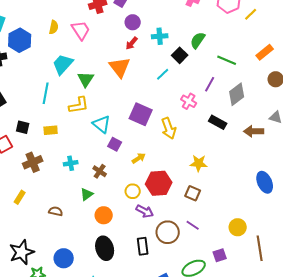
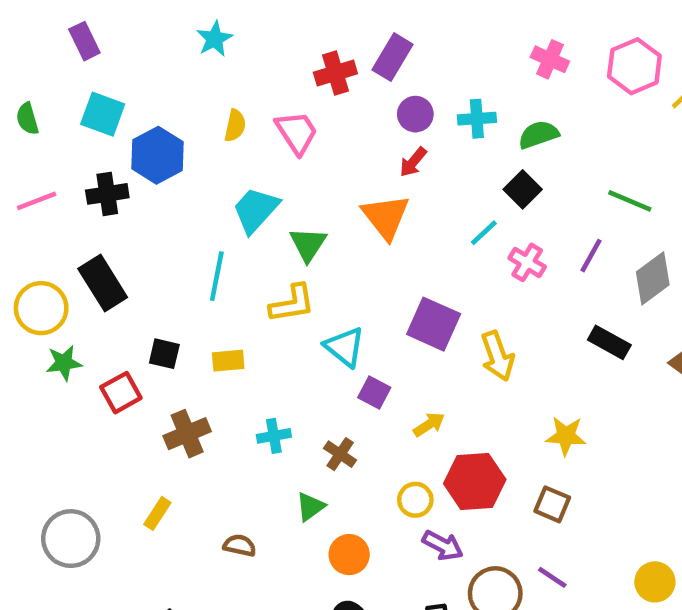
cyan cross: (160, 36) -> (477, 119), moved
green semicircle: (198, 40) -> (539, 135), moved, turned 36
pink cross: (189, 101) -> (527, 262), moved

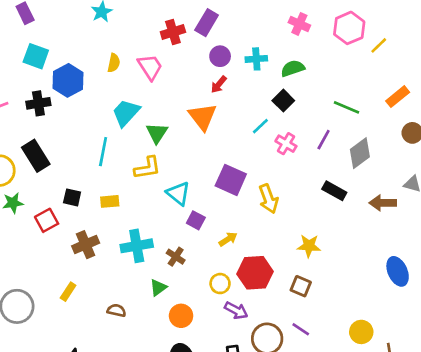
cyan cross: (274, 436) -> (137, 246), size x1.6

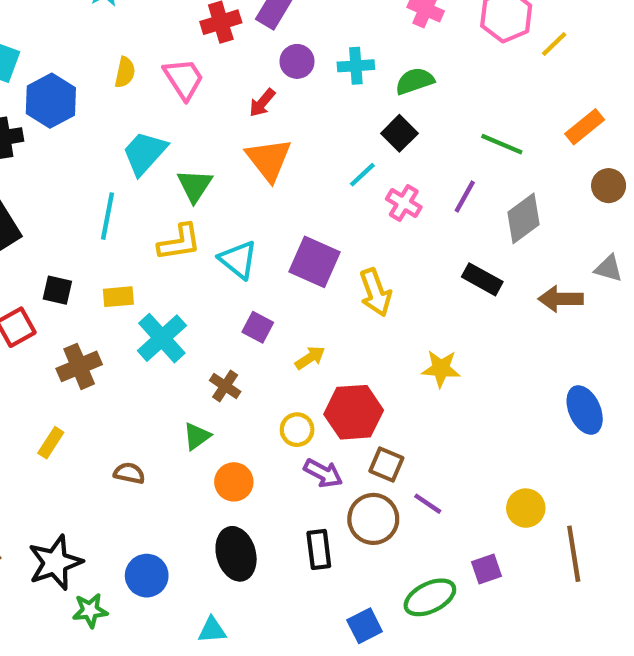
red arrow: (219, 84) -> (262, 103), moved
cyan triangle: (178, 193) -> (238, 260), moved
cyan cross: (137, 246) -> (162, 338), moved, turned -32
brown square: (301, 286) -> (386, 464), moved

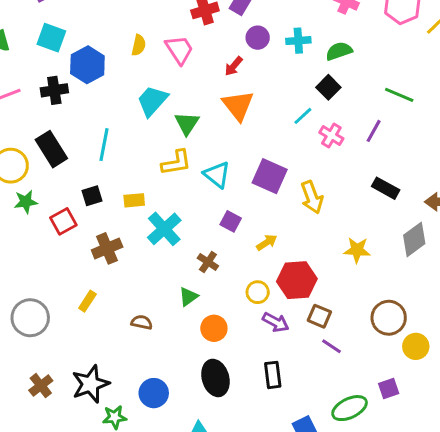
cyan line: (107, 216) -> (104, 145), moved
gray diamond: (524, 218) -> (414, 239), moved
black square: (57, 290) -> (92, 196), turned -30
purple line: (428, 504) -> (331, 346), moved
brown circle: (373, 519) -> (389, 318), moved

